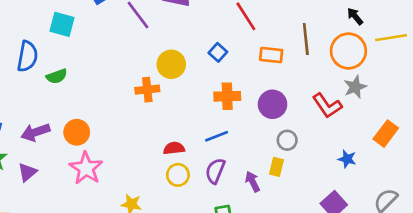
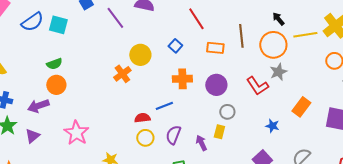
blue semicircle: (27, 56) -> (32, 22), moved, turned 45
orange cross: (147, 90) -> (122, 74), turned -30
orange circle: (77, 132) -> (56, 85), moved
blue line: (217, 136) -> (164, 106), moved

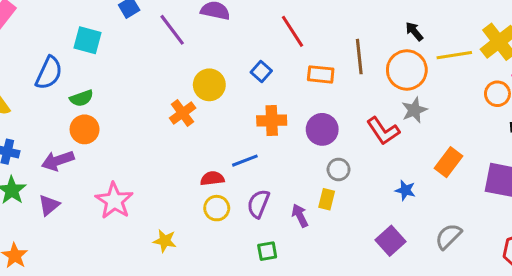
blue semicircle: (32, 22) -> (49, 73), moved, turned -30

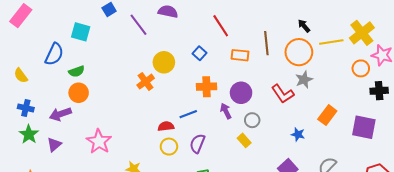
yellow rectangle: (327, 199) -> (244, 140), turned -56
purple arrow: (300, 216) -> (226, 111), moved

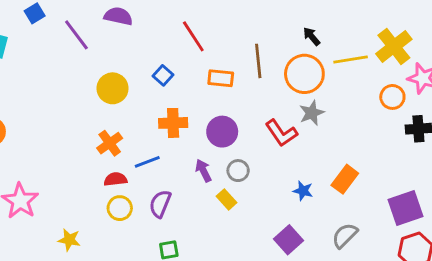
orange cross: (146, 82) -> (110, 143), moved
purple arrow: (226, 111) -> (203, 171), moved
orange rectangle: (327, 115) -> (345, 179), moved
purple square: (364, 127) -> (405, 208), moved, turned -30

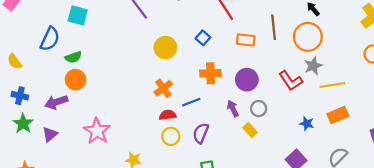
yellow line: (351, 59) -> (332, 85), moved
orange rectangle: (345, 179) -> (338, 115), turned 30

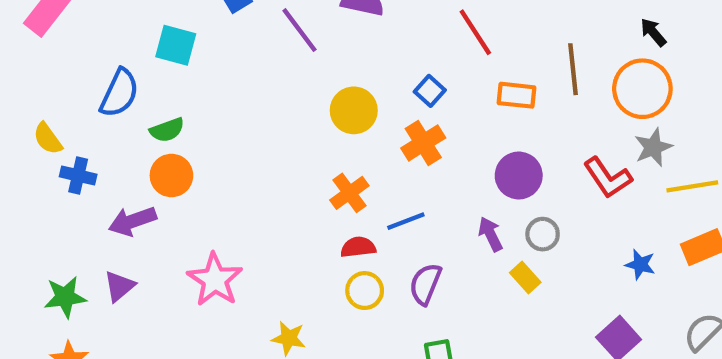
orange cross: (210, 73) -> (423, 143), moved, turned -30
blue cross: (20, 96) -> (78, 176), moved
green star: (23, 124) -> (65, 297), moved, turned 30

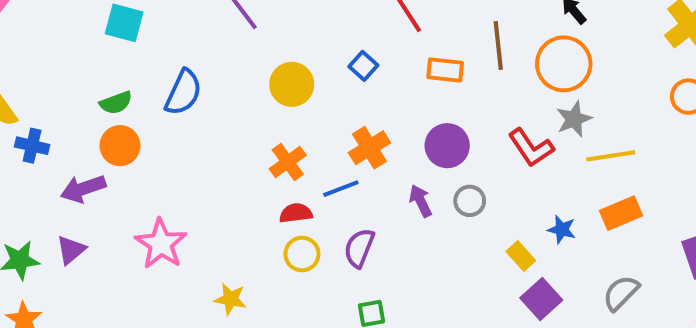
blue semicircle: (119, 93) -> (183, 92), moved
orange cross: (423, 143) -> (369, 148), moved
yellow rectangle: (525, 278) -> (521, 256), moved

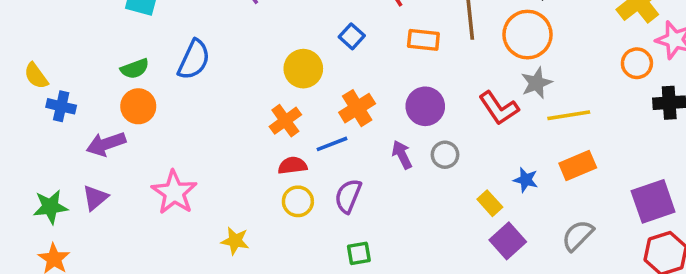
yellow circle: (292, 84) -> (303, 69), moved

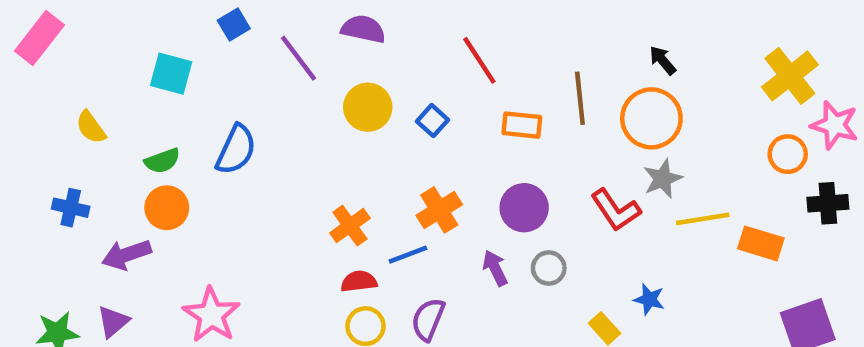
yellow circle: (303, 69) -> (368, 107), moved
yellow semicircle: (36, 76) -> (91, 127), moved
orange rectangle: (578, 165) -> (761, 243), moved, turned 40

